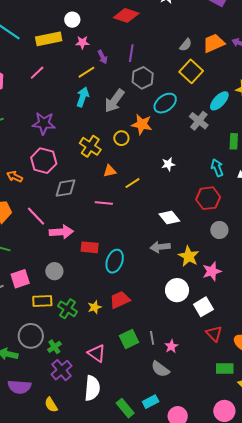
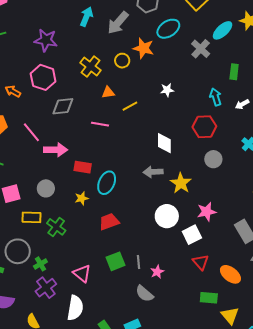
white diamond: (169, 218) -> (164, 143), turned 35
pink star: (212, 271) -> (207, 212), moved
yellow star: (95, 307) -> (82, 198), moved

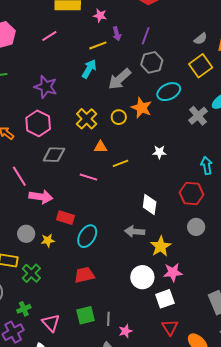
yellow star: (82, 198) -> (48, 240), moved
pink star: (207, 212) -> (173, 272), moved
green cross: (40, 264) -> (24, 309), moved

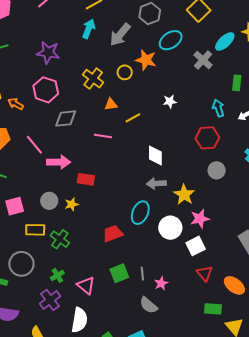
white diamond: (150, 205) -> (155, 155), moved
cyan ellipse: (87, 236) -> (140, 213), moved

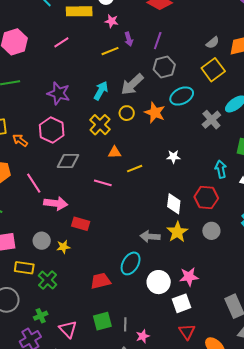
cyan arrow: (89, 29) -> (101, 91), moved
yellow circle: (125, 72) -> (127, 113), moved
white diamond: (155, 155) -> (174, 204), moved
yellow star: (184, 195) -> (177, 232), moved

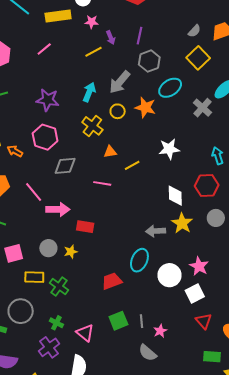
white star: (173, 157) -> (169, 149), size x1.5
pink star: (189, 277) -> (199, 266), turned -30
green cross: (41, 316) -> (56, 323), turned -32

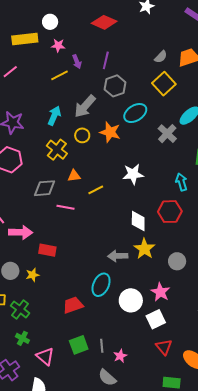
gray diamond: (65, 166) -> (45, 188), moved
gray circle: (216, 218) -> (177, 261), moved
green cross: (56, 323) -> (22, 338), moved

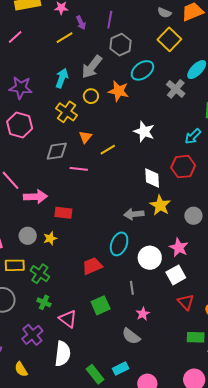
gray semicircle: (161, 57) -> (164, 13), turned 72
white star: (133, 174) -> (144, 132), turned 30
orange triangle: (74, 176) -> (85, 137), turned -40
cyan arrow: (181, 182) -> (193, 136), turned -114
gray line: (102, 346) -> (132, 288), moved

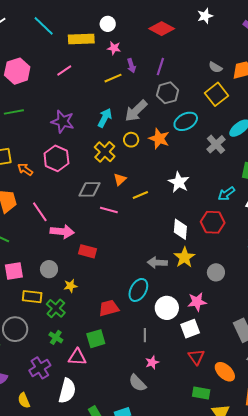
yellow star: (50, 238) -> (70, 286), moved
pink star: (179, 248) -> (197, 302), turned 30
green square: (101, 305) -> (96, 339), moved
pink triangle: (68, 319) -> (77, 357), turned -42

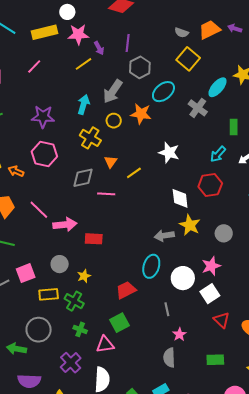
pink star: (114, 48) -> (78, 34), size x1.5
gray semicircle: (137, 383) -> (169, 358), turned 54
green rectangle: (201, 393) -> (215, 360), moved

